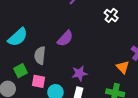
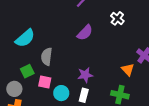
purple semicircle: (65, 38) -> (85, 33), moved

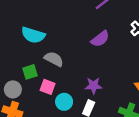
cyan semicircle: (25, 38) -> (33, 35), turned 50
gray semicircle: (47, 57) -> (54, 59), turned 102

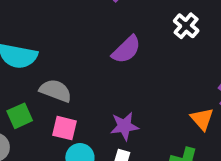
pink square: (48, 87) -> (64, 128), moved

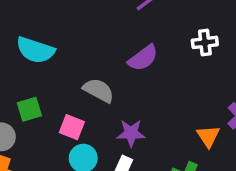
white cross: (186, 26) -> (205, 42), turned 35
gray semicircle: (56, 91) -> (99, 90), moved

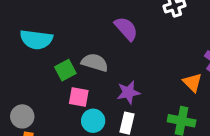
purple semicircle: (143, 58) -> (126, 29), turned -84
green square: (29, 109) -> (65, 70), moved

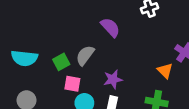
cyan semicircle: (36, 40) -> (24, 58), moved
gray semicircle: (95, 63) -> (85, 55), turned -70

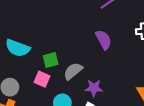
gray semicircle: (85, 55) -> (73, 71), moved
pink square: (72, 84) -> (42, 79), moved

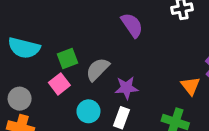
pink square: (42, 79) -> (59, 84), turned 35

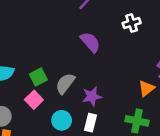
orange triangle: (190, 86) -> (146, 88), turned 36

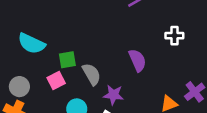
purple semicircle: (90, 42) -> (137, 60), moved
gray semicircle: (65, 83) -> (92, 74), turned 95

